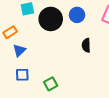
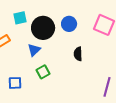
blue triangle: (19, 50) -> (34, 50), moved
green square: (51, 84) -> (43, 72), moved

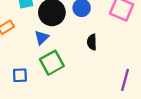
green square: (43, 72) -> (52, 63), size x1.5

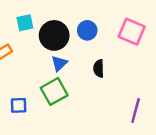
blue triangle: (42, 38) -> (59, 63), moved

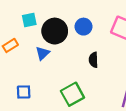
blue triangle: (59, 63) -> (42, 53), moved
green square: (54, 91) -> (72, 94), moved

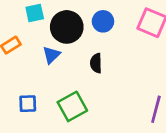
black semicircle: (93, 60) -> (96, 63), moved
green square: (72, 94) -> (72, 106), moved

